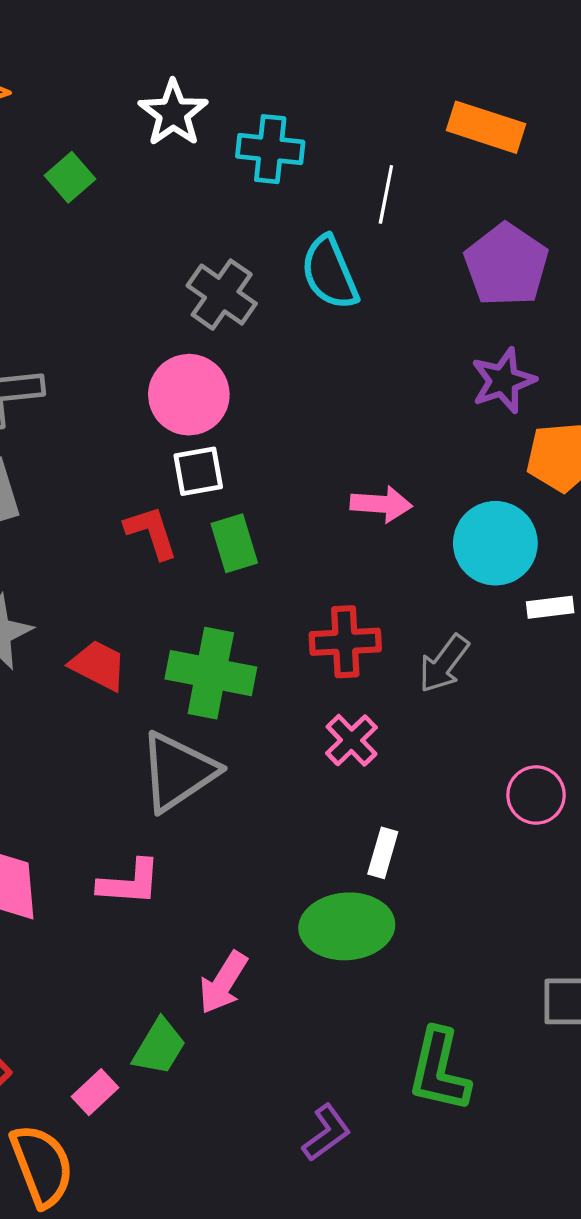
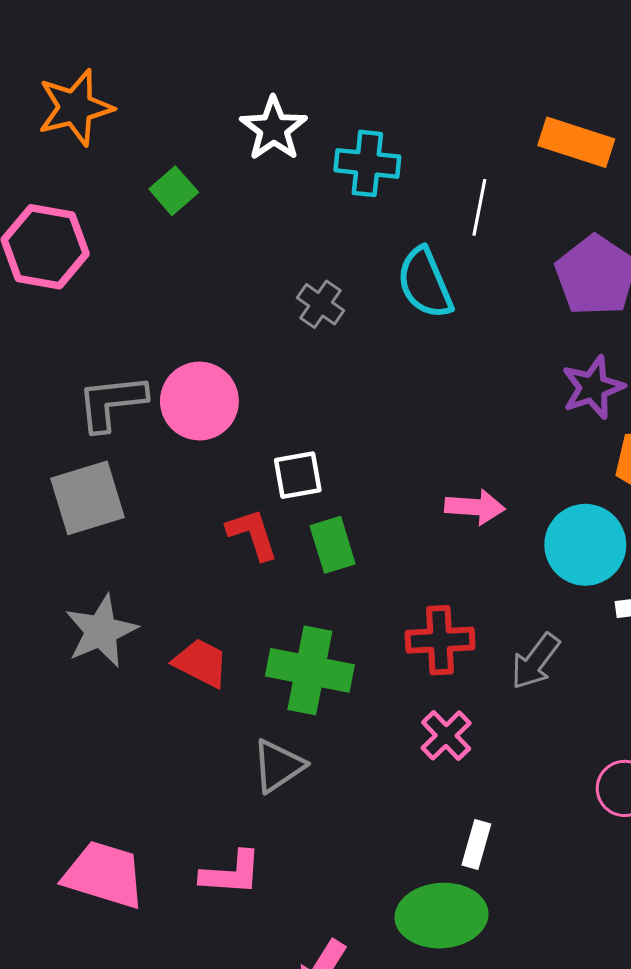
gray cross: (222, 295) -> (320, 304), size x0.7
pink circle: (189, 395) -> (199, 401), moved
gray triangle: (178, 772) -> (278, 766), size x0.7

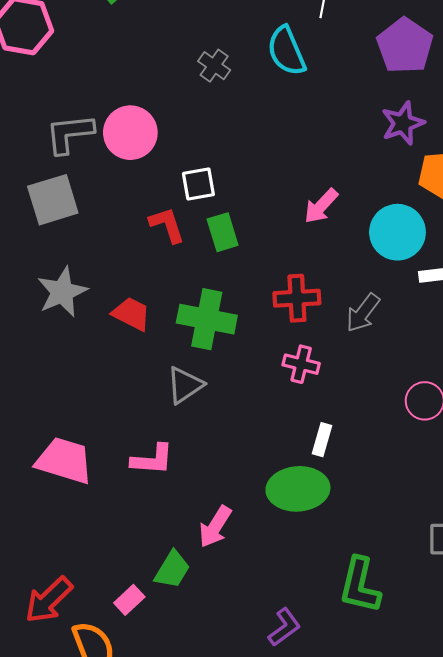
pink arrow: (475, 507) -> (321, 206), turned 129
pink cross: (446, 735) -> (301, 364), turned -32

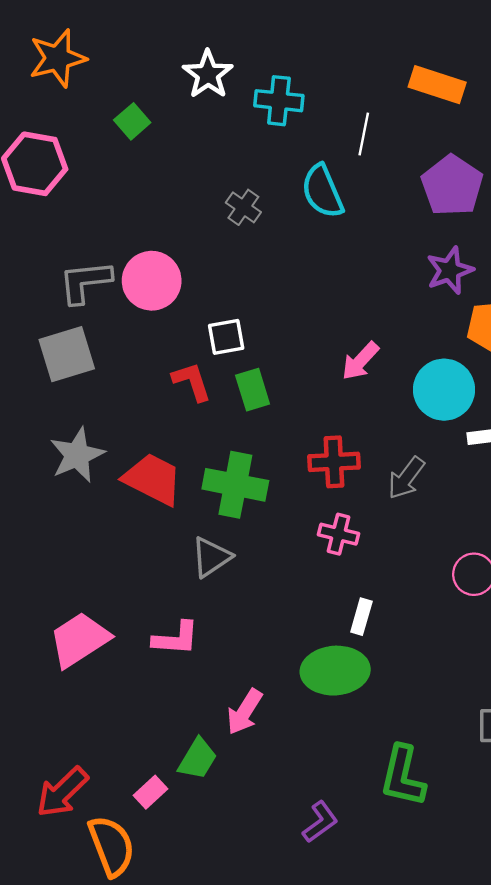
red trapezoid: (131, 314) -> (153, 479), size x1.4
pink trapezoid: (64, 461) -> (79, 640), turned -50

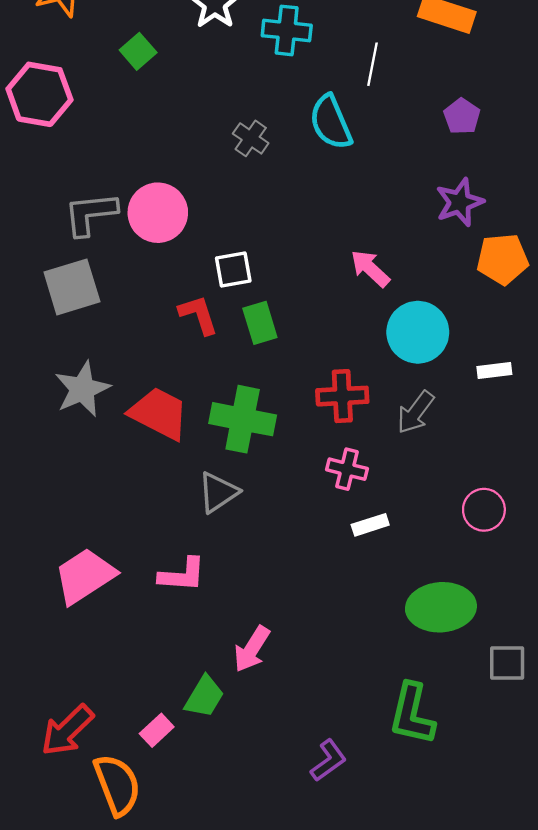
purple pentagon: (452, 186) -> (462, 116), size x0.6
pink arrow: (360, 361) -> (370, 268), moved, turned 90
cyan circle: (444, 390) -> (418, 332), moved
white rectangle: (361, 617) -> (370, 525), moved, turned 56
green ellipse: (335, 671) -> (441, 607), moved

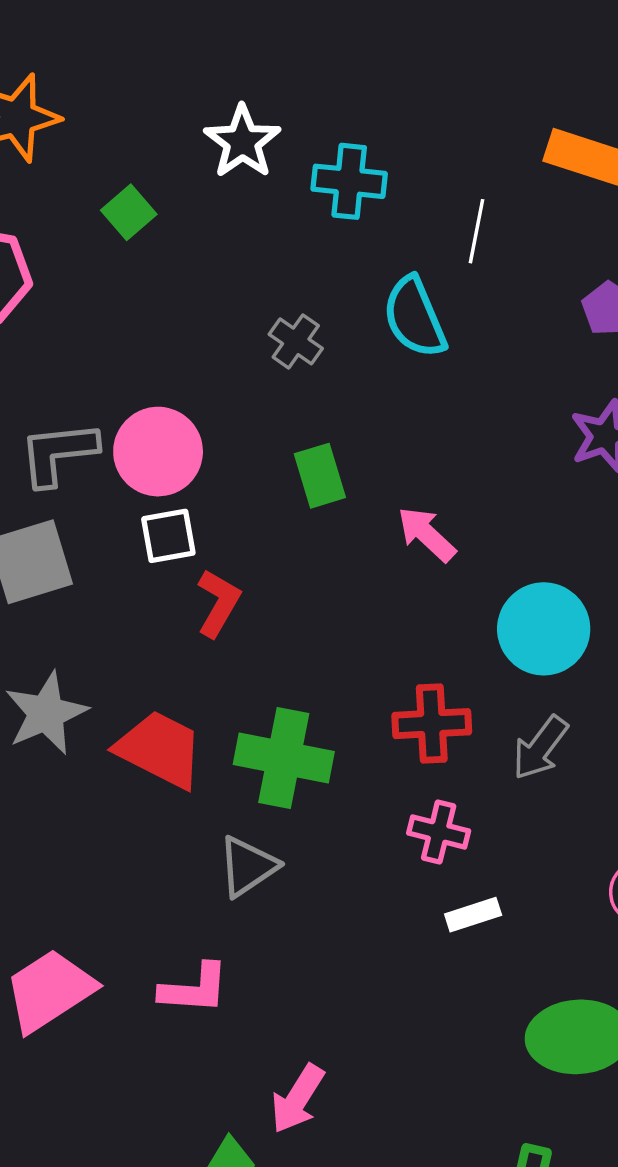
pink arrow: (370, 268) -> (427, 534), moved
white square: (233, 270) -> (168, 536), moved
red L-shape: (198, 315) -> (218, 603), turned 48
green rectangle: (260, 323) -> (320, 476), moved

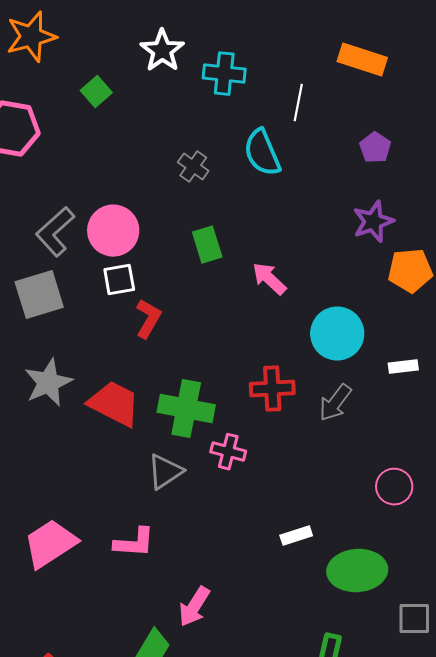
gray L-shape: (58, 453) -> (55, 232), turned -36
pink cross: (439, 832) -> (228, 452), moved
white rectangle: (473, 915) -> (296, 536), moved

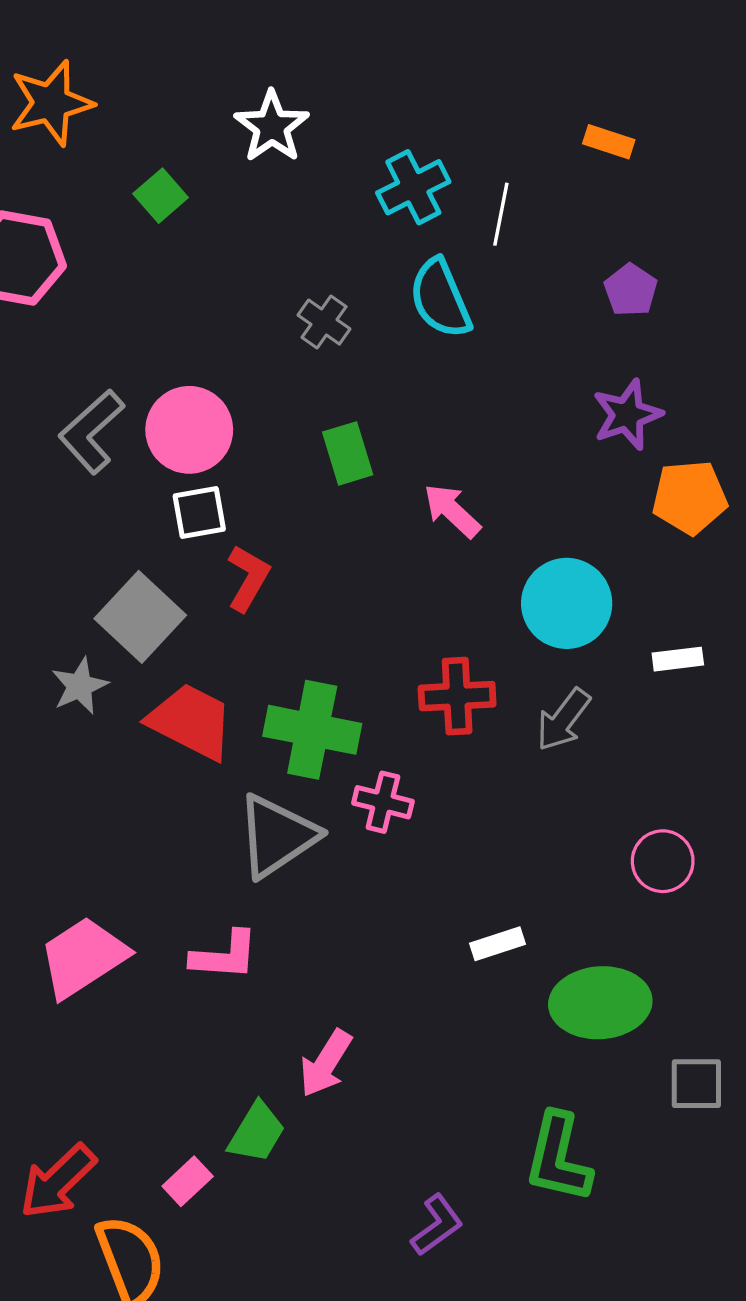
orange rectangle: (362, 60) -> (609, 142), size x0.6
cyan cross: (224, 74) -> (413, 187), moved, turned -33
gray square: (39, 295) -> (140, 617), moved, turned -30
gray star: (48, 383) -> (80, 686), size x0.7
gray triangle: (165, 472) -> (277, 836), size x1.4

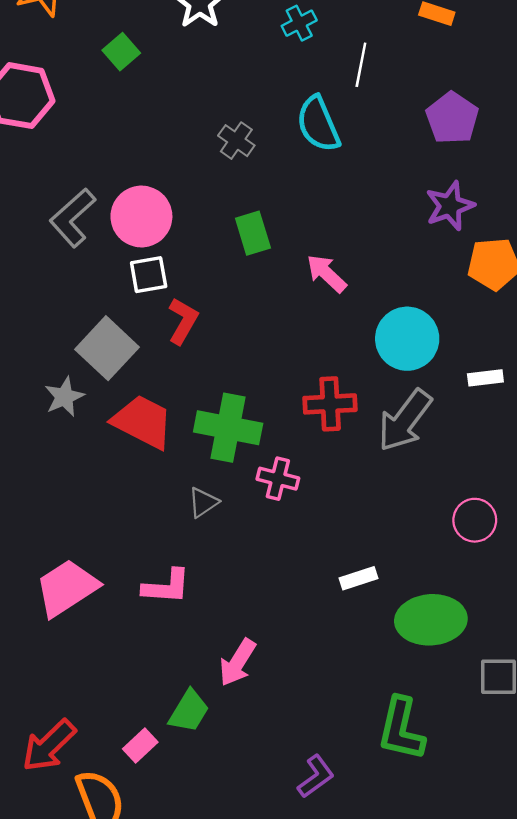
cyan cross: (413, 187) -> (299, 23), moved, size x0.7
purple pentagon: (631, 290) -> (452, 118), size x1.4
gray arrow: (563, 720) -> (405, 421), size x1.4
gray triangle: (277, 836) -> (203, 502), size x0.5

